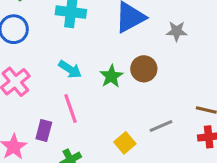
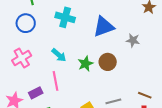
purple rectangle: (44, 131) -> (36, 93), turned 40

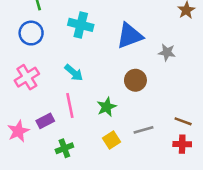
green star: (85, 64) -> (107, 107), moved

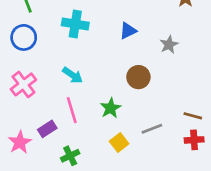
blue triangle: (130, 36) -> (128, 31), size x0.6
gray star: (167, 52) -> (169, 45), turned -30

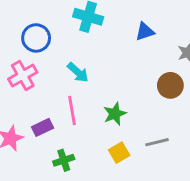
blue circle: (24, 37) -> (36, 38), moved
brown circle: (138, 77) -> (170, 85), moved

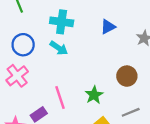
cyan arrow: (78, 72) -> (59, 48), moved
brown circle: (170, 85) -> (127, 76), moved

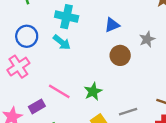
brown circle: (127, 76) -> (120, 55), moved
pink line: (60, 97) -> (59, 91), turned -45

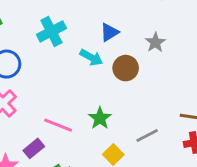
cyan cross: (67, 17) -> (51, 31), turned -30
cyan arrow: (62, 42) -> (91, 57), moved

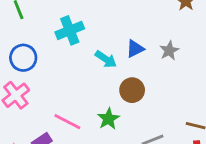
blue triangle: (109, 32) -> (135, 49), moved
brown circle: (126, 68) -> (132, 90), moved

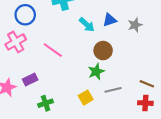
green star: (108, 119) -> (96, 71), moved
pink line: (67, 122) -> (53, 50), moved

